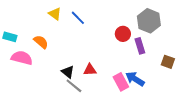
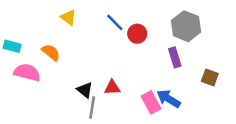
blue line: (78, 18) -> (115, 22), moved
red circle: (123, 34) -> (137, 34), moved
gray line: (74, 86) -> (92, 107), turned 60

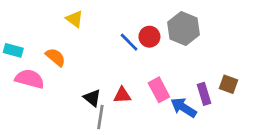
blue line: (115, 22) -> (129, 42), moved
gray hexagon: (186, 26) -> (183, 29), moved
purple rectangle: (175, 57) -> (204, 94), moved
pink rectangle: (151, 102) -> (159, 90), moved

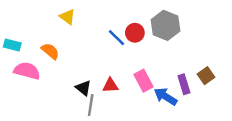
brown square: (228, 84) -> (206, 76), turned 35

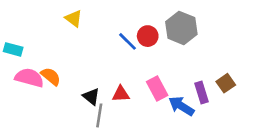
orange semicircle: (50, 51) -> (51, 76), moved

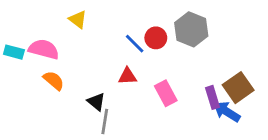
pink semicircle: (29, 78) -> (44, 49), moved
brown square: (226, 83) -> (238, 88), size x1.5
red triangle: (121, 94) -> (127, 76), moved
blue arrow: (181, 106) -> (227, 112), moved

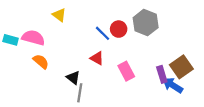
red triangle: (127, 76) -> (97, 58), turned 32

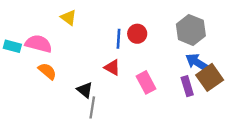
gray hexagon: (146, 23) -> (191, 30), moved
blue line: (102, 33) -> (118, 39), turned 49
blue arrow: (173, 85) -> (197, 62), moved

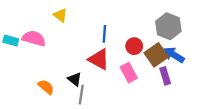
red circle: (137, 34) -> (134, 46), moved
red triangle: (112, 67) -> (99, 59), size x1.5
orange semicircle: (47, 71) -> (46, 87), moved
brown square: (210, 77) -> (156, 55), moved

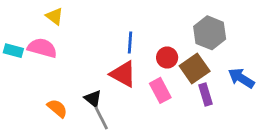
yellow triangle: (60, 15) -> (55, 16), moved
blue arrow: (174, 55) -> (241, 78), moved
gray line: (81, 95) -> (101, 118), turned -36

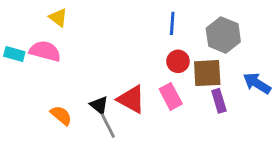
blue line: (130, 42) -> (172, 23), moved
brown square: (195, 68) -> (207, 73), turned 32
red triangle: (123, 74) -> (131, 99), moved

